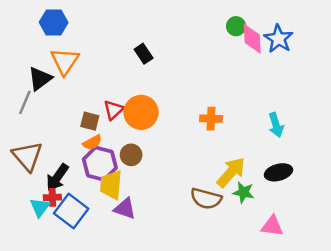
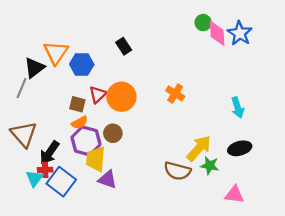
blue hexagon: (54, 22) -> (82, 64), moved
orange cross: (211, 119) -> (175, 93), moved, turned 30

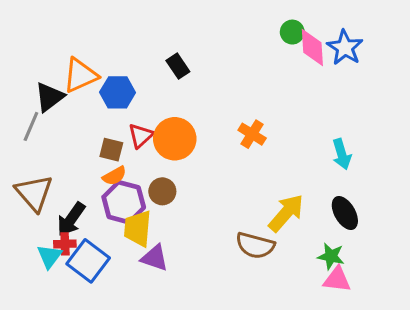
orange triangle: (56, 53) -> (80, 75), turned 32
black ellipse: (240, 148) -> (345, 213), turned 75
green star: (210, 166) -> (331, 256), moved

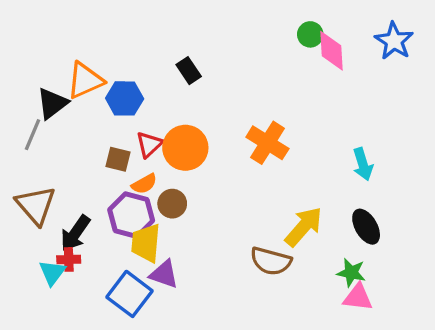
blue star: (345, 48) -> (394, 41), moved
orange cross: (252, 134) -> (267, 143), size x1.4
orange semicircle: (114, 176) -> (144, 184), moved
blue square: (88, 261) -> (129, 294), moved

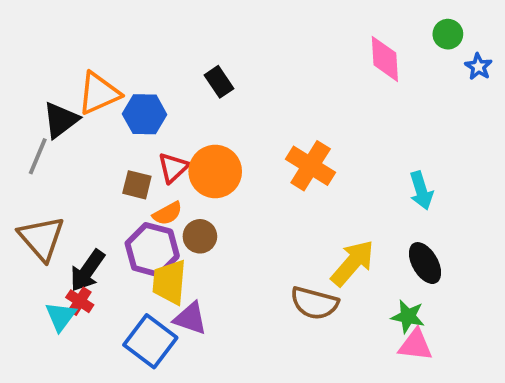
green circle: (310, 34) -> (448, 34), moved
blue star: (394, 41) -> (478, 67), moved, size x0.6
red cross: (69, 259) -> (80, 301), turned 35

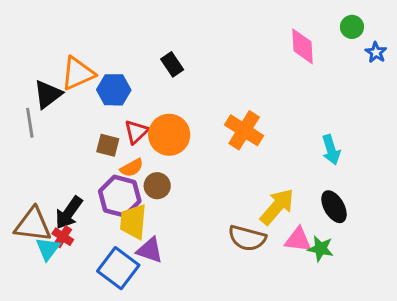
gray line: (38, 156) -> (30, 123), turned -32
brown triangle: (42, 238) -> (33, 225), moved, turned -42
pink triangle: (415, 345) -> (298, 240), moved

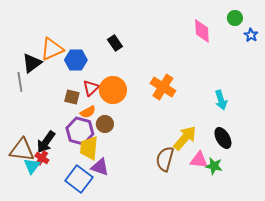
brown semicircle: (247, 238) -> (165, 159), turned 90

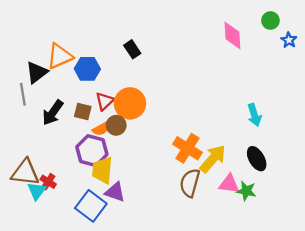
orange cross: (163, 87) -> (188, 148), moved
brown circle: (105, 124) -> (116, 125), moved
black arrow: (46, 142) -> (53, 113), moved

